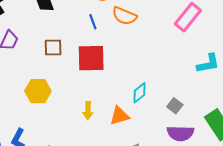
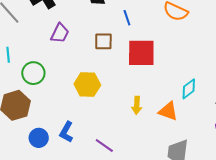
blue line: (93, 22) -> (127, 18), moved
orange triangle: (120, 116) -> (168, 111), turned 35

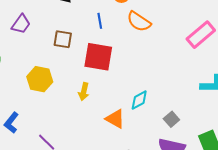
blue line: (127, 18) -> (100, 21), moved
yellow arrow: (137, 105) -> (84, 92), moved

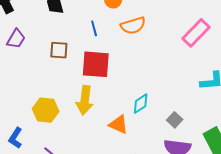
orange semicircle: (139, 22) -> (133, 26), turned -45
yellow hexagon: (40, 79) -> (46, 110), moved
yellow arrow: (84, 92) -> (85, 100), size x1.6

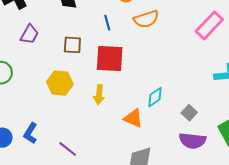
yellow arrow: (85, 100) -> (99, 95), size x0.7
yellow hexagon: (46, 110) -> (60, 83), moved

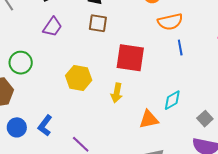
blue line: (107, 23) -> (180, 47), moved
brown square: (72, 45) -> (98, 23), moved
orange triangle: (133, 118) -> (149, 119), turned -40

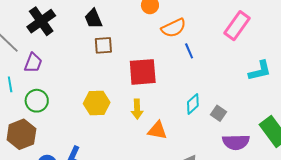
purple trapezoid: (52, 27) -> (33, 63), moved
orange triangle: (149, 119) -> (157, 130), moved, turned 35
gray square: (205, 119) -> (219, 113), moved

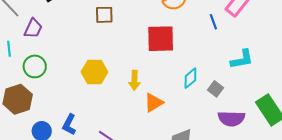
blue line: (189, 51) -> (213, 22), moved
cyan L-shape: (260, 71) -> (242, 59), moved
red square: (143, 72) -> (161, 39), moved
orange triangle: (157, 130) -> (154, 103), turned -45

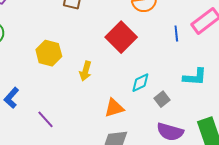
red square: (161, 39) -> (121, 37), turned 32
orange triangle: (154, 103) -> (114, 108), moved

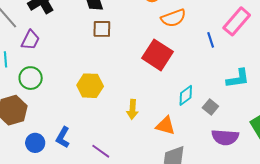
yellow arrow: (85, 71) -> (132, 109), moved
orange triangle: (114, 108) -> (165, 126), turned 45

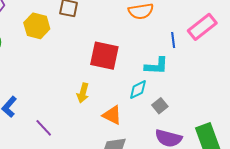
red square: (157, 55) -> (104, 56), moved, turned -32
cyan L-shape: (238, 78) -> (156, 66), moved
yellow hexagon: (90, 86) -> (37, 26), moved

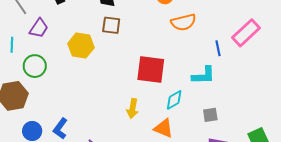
cyan diamond: (138, 90) -> (174, 100), moved
gray square: (160, 106) -> (210, 115), turned 35

